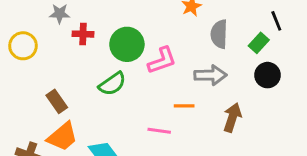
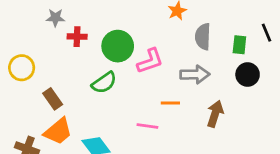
black line: (276, 21) -> (267, 33), moved
green rectangle: (259, 43) -> (239, 45), turned -36
yellow circle: (23, 46) -> (22, 68), moved

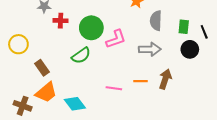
black line: (267, 33) -> (204, 32), moved
orange line: (170, 103) -> (141, 81), moved

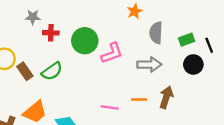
green rectangle: (184, 27) -> (187, 40), turned 64
green semicircle: (81, 55) -> (52, 71), moved
brown rectangle: (42, 68) -> (25, 71), moved

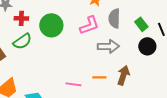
green rectangle: (187, 40) -> (141, 24), turned 72
pink L-shape: (112, 53) -> (89, 25), moved
green semicircle: (52, 71) -> (22, 41), moved

